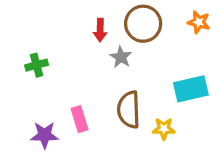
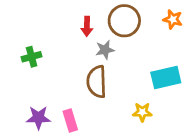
gray star: (121, 57) -> (105, 50), turned 30
brown semicircle: (129, 110) -> (97, 82), moved
pink rectangle: (79, 119) -> (70, 120), moved

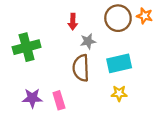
brown circle: (124, 21) -> (118, 18), moved
green cross: (32, 57) -> (27, 47), size x1.6
cyan rectangle: (166, 78) -> (119, 63), moved

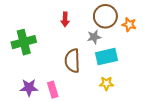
orange star: (145, 16) -> (129, 25), moved
gray star: (88, 41) -> (94, 37), moved

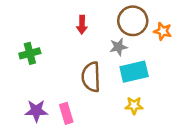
green cross: (24, 42) -> (30, 53), size x0.7

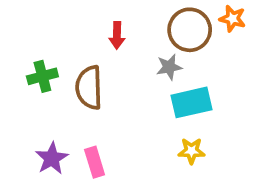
orange star: (163, 31) -> (232, 19), moved
brown semicircle: (91, 77) -> (89, 88), moved
purple star: (36, 111) -> (52, 158), turned -30

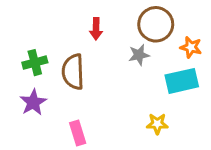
orange star: (232, 19) -> (191, 47), moved
cyan rectangle: (191, 102) -> (182, 81), moved
purple star: (52, 158) -> (33, 102), moved

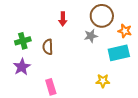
brown semicircle: (73, 72) -> (48, 47), size x0.7

